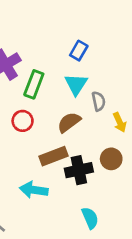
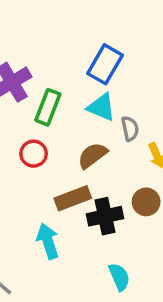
blue rectangle: (79, 51) -> (105, 64), size x1.5
cyan triangle: (76, 84) -> (101, 107), turned -40
cyan arrow: (34, 190) -> (48, 241), turned 64

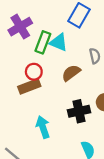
cyan triangle: (101, 107) -> (59, 42), moved
brown rectangle: (73, 198) -> (29, 86), moved

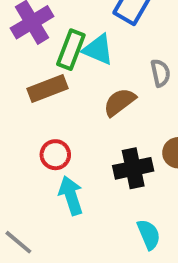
red circle: (34, 72) -> (55, 155), moved
brown rectangle: (29, 86) -> (48, 89), moved

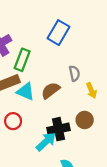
cyan triangle: (98, 50) -> (26, 92), moved
cyan arrow: (71, 196) -> (46, 142), moved, turned 65

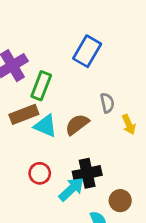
brown circle: (85, 120) -> (120, 201), moved
red circle: (13, 121) -> (40, 173), moved

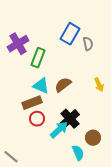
gray semicircle: (107, 103) -> (88, 44), moved
brown rectangle: (24, 114) -> (32, 103), moved
black cross: (87, 173) -> (70, 119), turned -30

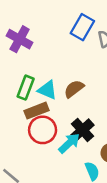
purple cross: (18, 44) -> (20, 39), turned -30
green rectangle: (38, 58) -> (26, 88), moved
red circle: (37, 119) -> (43, 130), size x1.5

